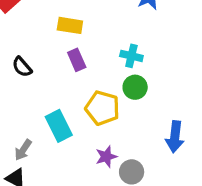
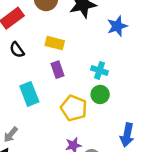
black semicircle: (22, 67) -> (17, 50), moved
cyan rectangle: (59, 126) -> (29, 94), moved

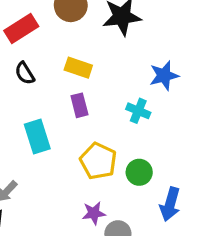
blue star: (117, 26) -> (164, 76), moved
green circle: (100, 94) -> (139, 172), moved

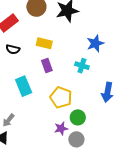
black semicircle: (25, 73) -> (13, 49), turned -40
green circle: (139, 172) -> (78, 117), moved
blue arrow: (170, 204) -> (107, 92), moved

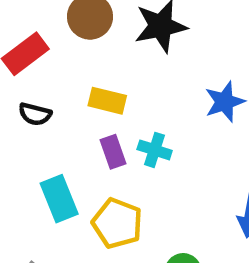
cyan cross: (82, 66) -> (155, 150), moved
yellow pentagon: (61, 97) -> (117, 223), moved

